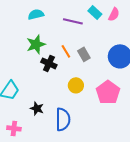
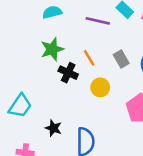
gray rectangle: (84, 54) -> (121, 59), moved
yellow circle: (76, 85) -> (100, 87), moved

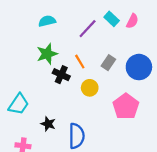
purple line: (98, 21) -> (88, 29), turned -60
gray rectangle: (121, 59) -> (108, 63), turned 64

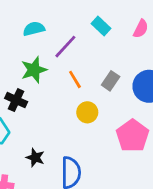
cyan rectangle: (112, 19) -> (101, 26), moved
purple line: (88, 29) -> (65, 47), moved
black cross: (61, 75) -> (16, 100), moved

